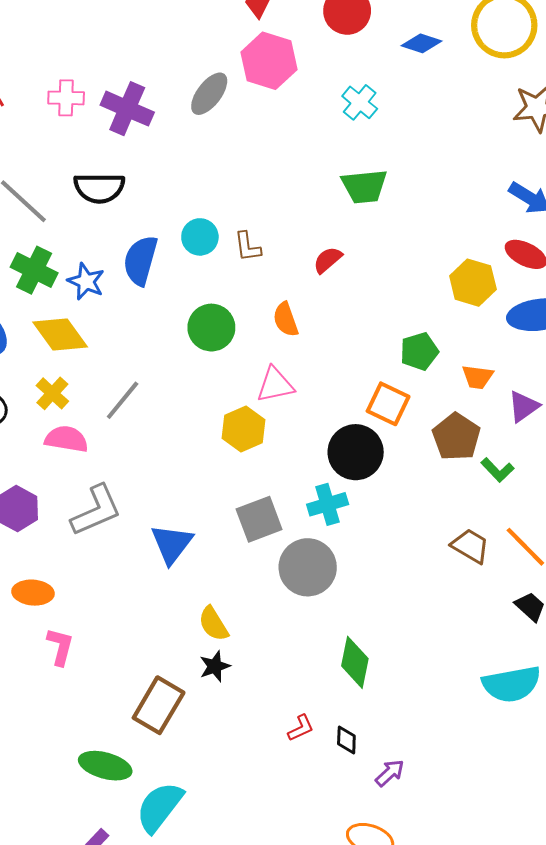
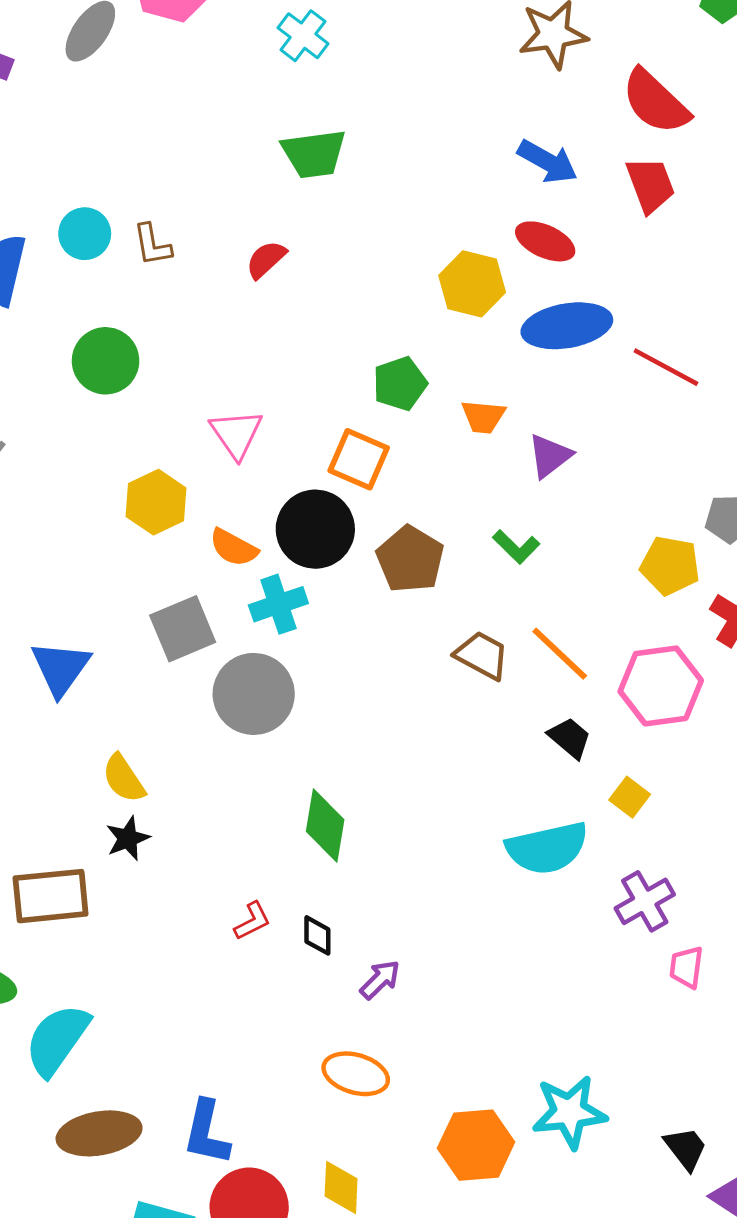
orange semicircle: (286, 319) -> (234, 548), moved, turned -40
pink triangle: (275, 385) -> (236, 434), moved, turned -51
brown pentagon: (456, 437) -> (410, 559), moved
brown rectangle: (159, 705) -> (51, 896), turned 56

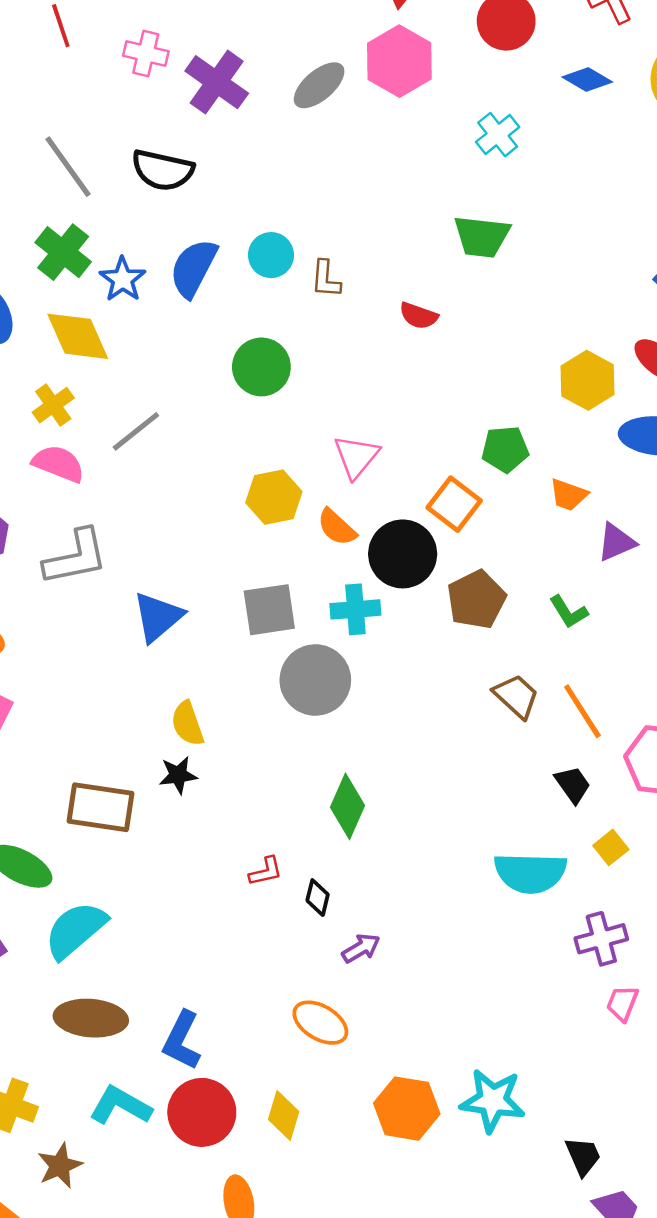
red semicircle: (266, 259) -> (419, 316), turned -132
orange semicircle: (234, 548) -> (337, 527), moved

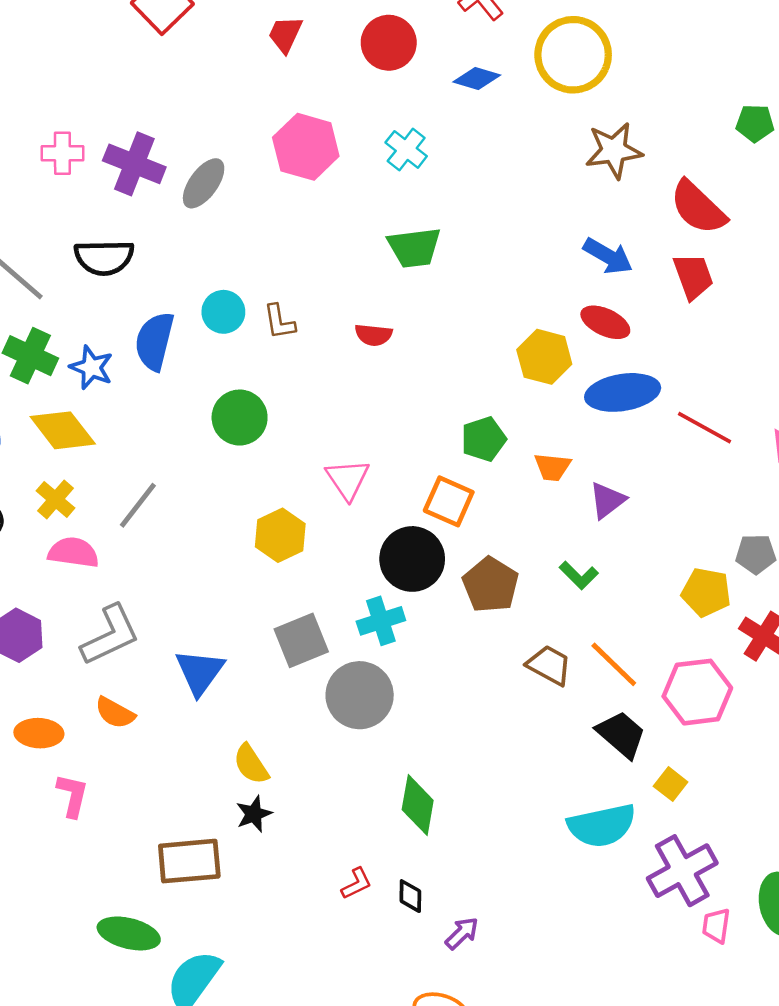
pink hexagon: (399, 61) -> (306, 147), moved
gray ellipse: (319, 85) -> (204, 183), moved
orange semicircle: (337, 527) -> (115, 713), moved
black trapezoid: (573, 785) -> (621, 734), size x1.4
purple cross: (601, 939) -> (682, 871), size x1.4

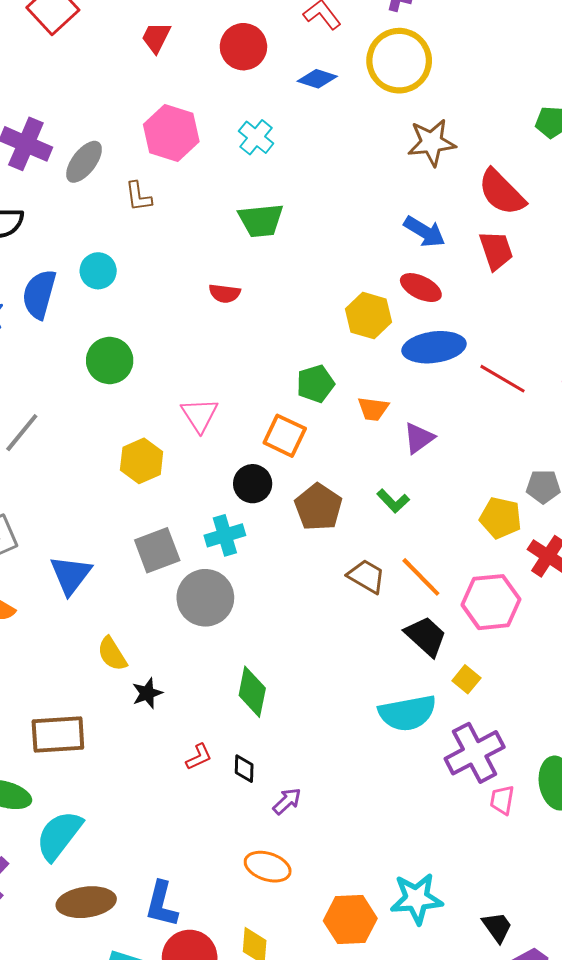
brown L-shape: (279, 322) -> (138, 196), moved
black circle: (412, 559) -> (253, 484), size x0.7
black star: (254, 814) -> (147, 693), moved

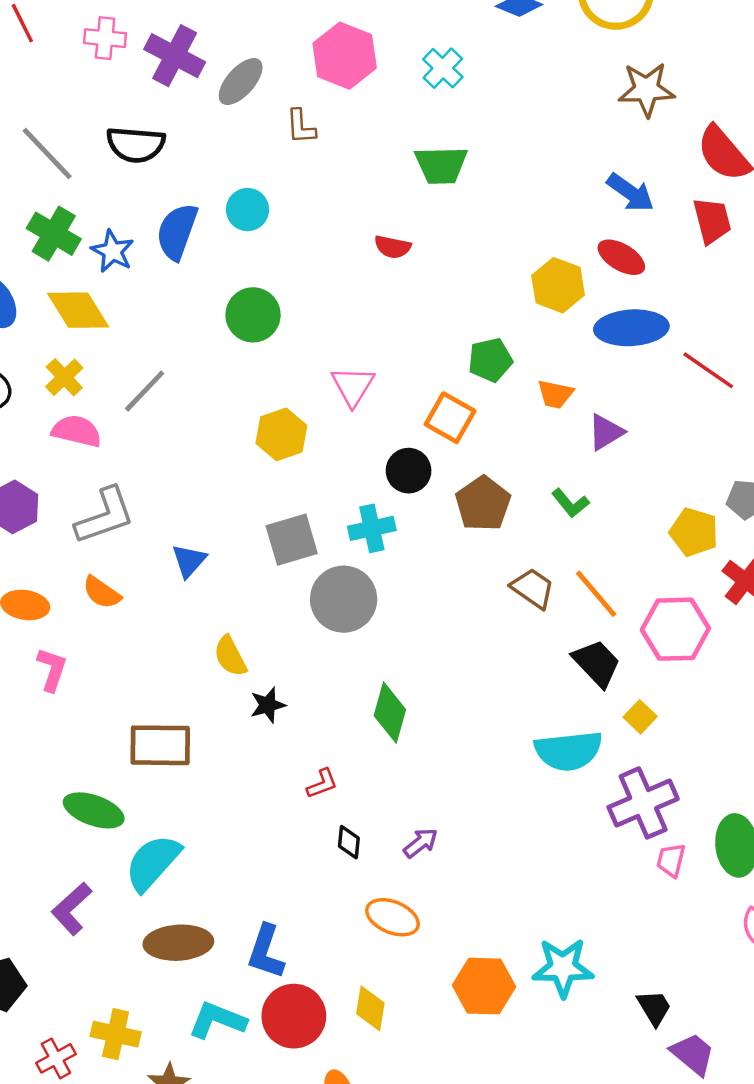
blue triangle: (71, 575) -> (189, 561), size x0.7
black diamond: (244, 769) -> (349, 842), moved

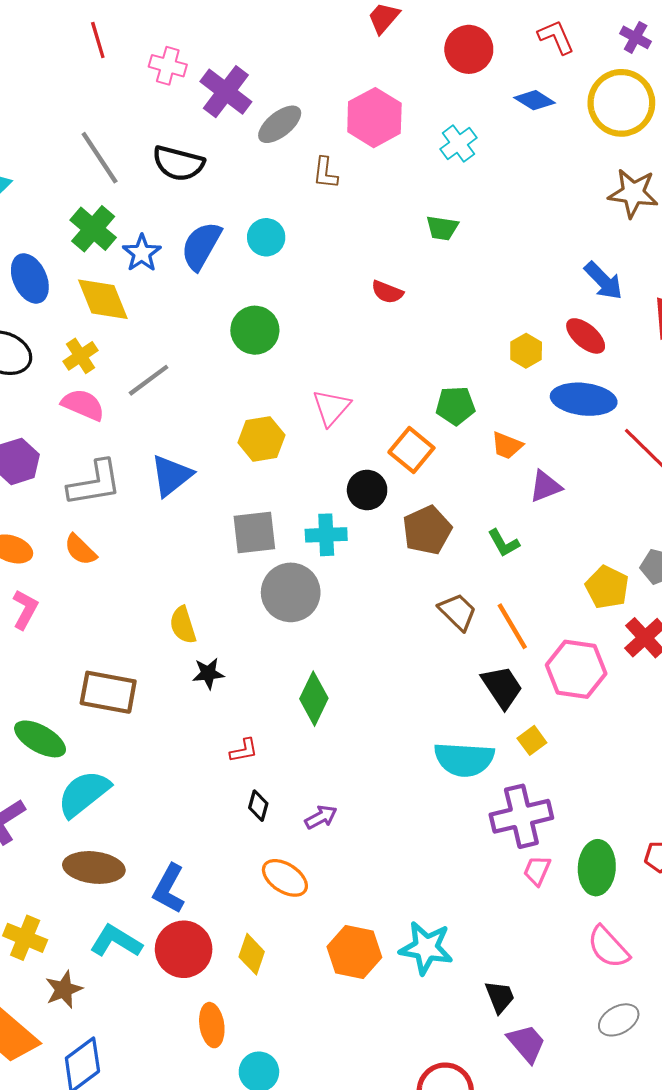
green trapezoid: (441, 165) -> (442, 228), size x0.7
yellow hexagon: (558, 285) -> (526, 351), size x0.7
blue triangle: (189, 561) -> (171, 476), moved, size x1.4

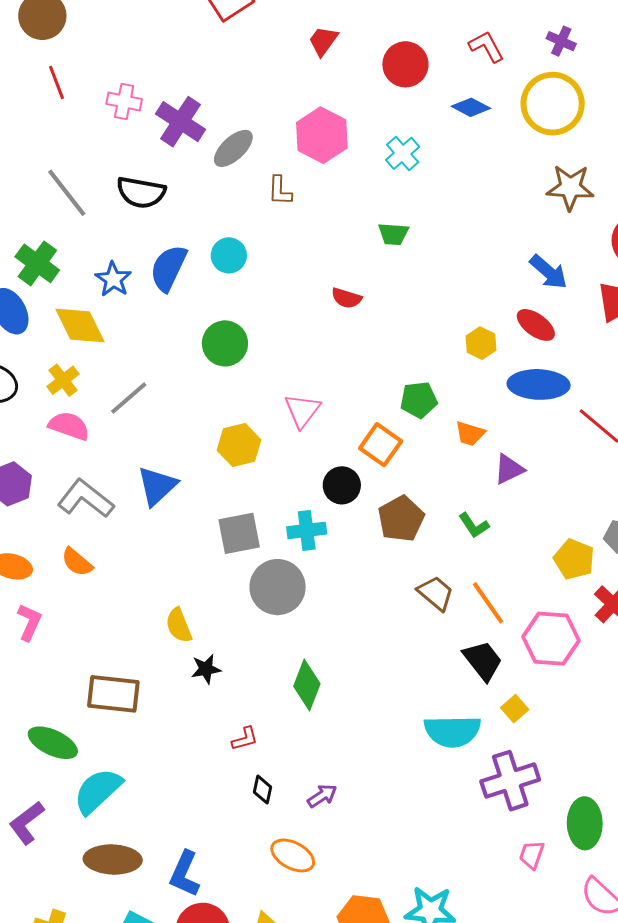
green cross: (93, 229) -> (37, 263), moved
gray L-shape: (95, 483) -> (86, 499), turned -128
pink trapezoid: (537, 871) -> (532, 855), moved

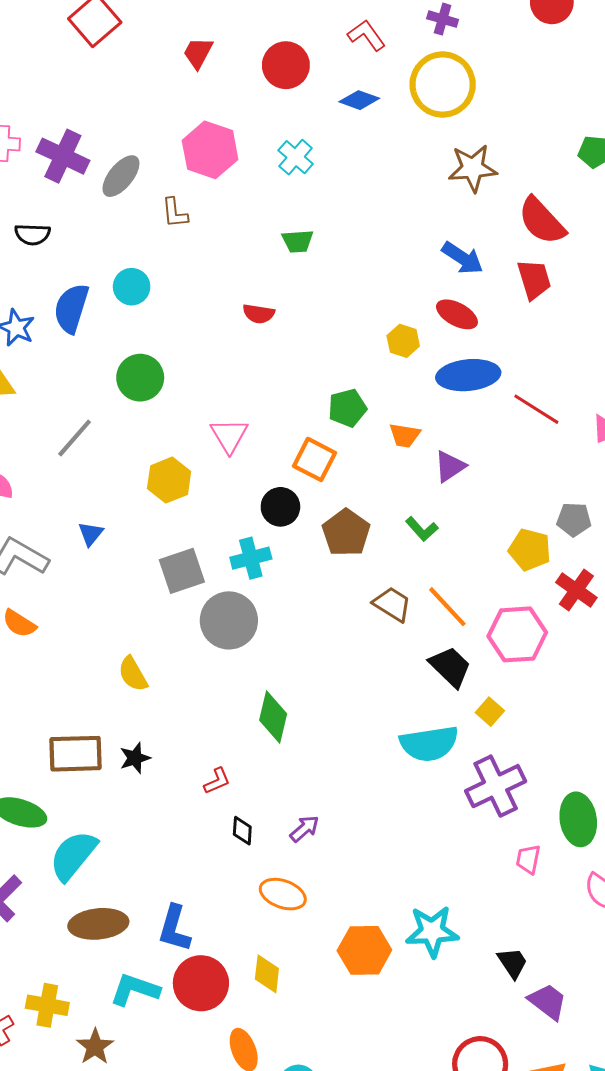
black semicircle: (141, 192) -> (32, 234), size x0.7
gray line: (129, 398) -> (75, 438), moved
blue triangle: (157, 486) -> (91, 534), size x0.6
black star: (206, 669) -> (135, 758), moved

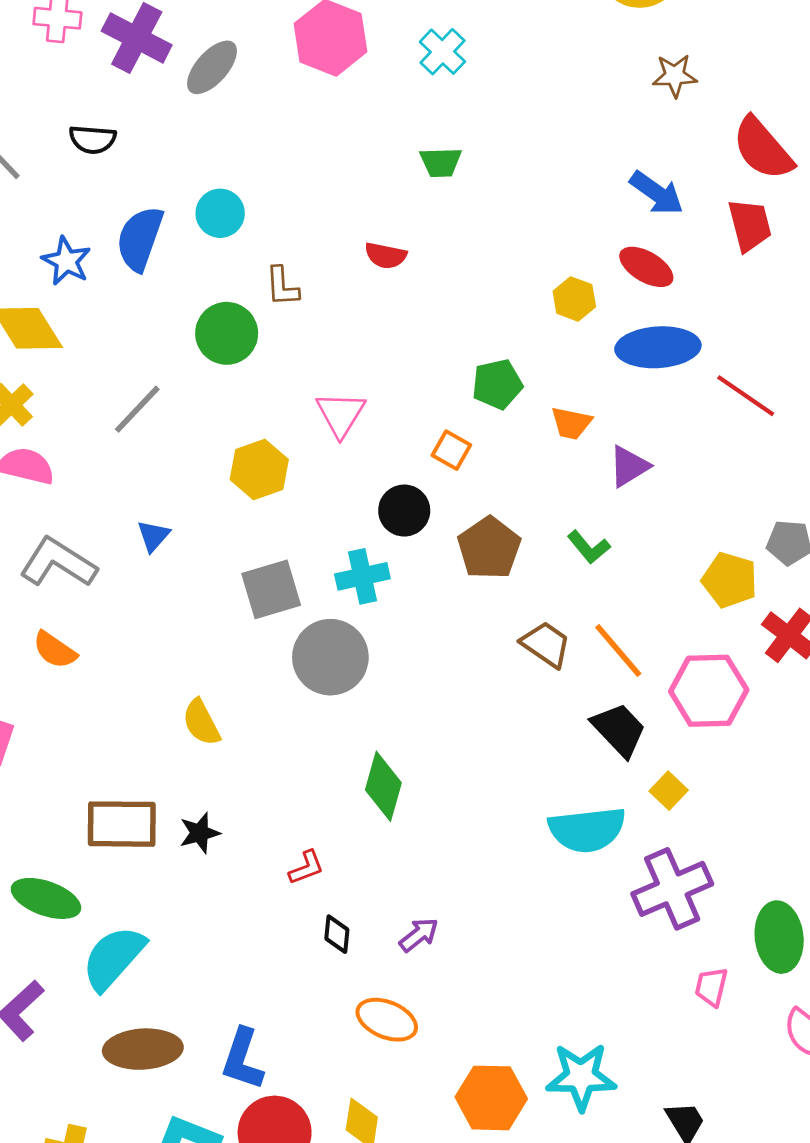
brown star: (473, 168) -> (675, 76), size x0.7
brown L-shape: (175, 213) -> (282, 286), moved
orange square: (315, 459) -> (451, 450), size x0.7

